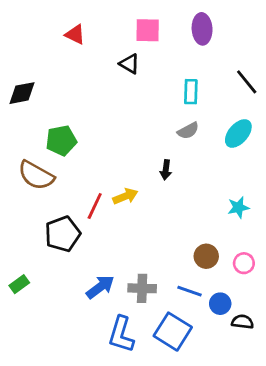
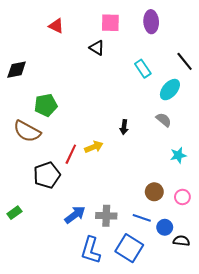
cyan rectangle: (191, 92) -> (143, 69), turned -36
gray semicircle: (188, 131) -> (164, 120), moved, turned -112
cyan ellipse: (238, 133) -> (170, 90), moved

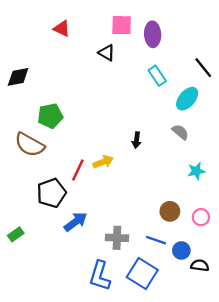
purple ellipse: (151, 22) -> (153, 34), moved
blue arrow: (75, 215) -> (76, 222), moved

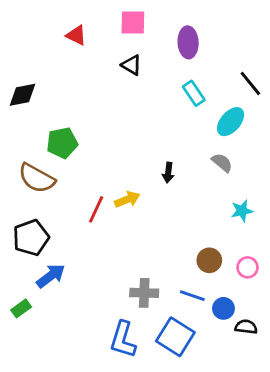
pink square: (122, 25) -> (133, 23), moved
black pentagon: (51, 193) -> (31, 238), moved
blue arrow: (76, 222) -> (51, 276), moved
green rectangle: (16, 234) -> (21, 308), moved

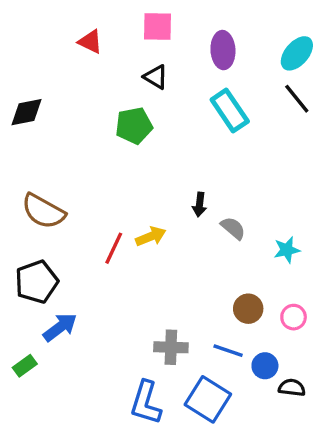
cyan rectangle: (194, 93) -> (230, 110), size x1.4
cyan ellipse: (231, 122) -> (297, 53), moved
green pentagon: (62, 143) -> (134, 126), moved
gray semicircle: (222, 163) -> (233, 228), moved

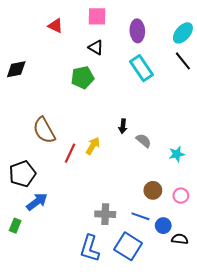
brown semicircle: (43, 211) -> (44, 130), moved, turned 32
yellow arrow: (151, 236) -> (93, 146), turned -36
green rectangle: (25, 366) -> (15, 226), turned -32

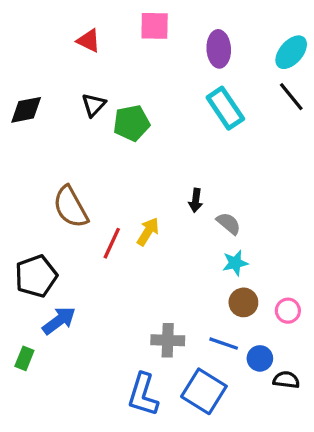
black triangle: (96, 47) -> (94, 105), moved, turned 42
cyan star: (177, 154) -> (235, 263), moved

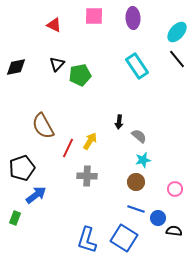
purple ellipse: (219, 49) -> (133, 18), moved
brown circle: (243, 302) -> (136, 182), moved
gray cross: (168, 340) -> (87, 176), moved

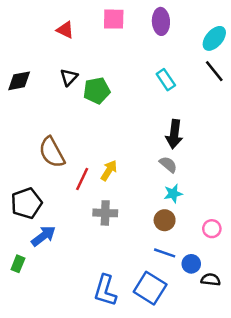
cyan rectangle: (137, 66) -> (166, 80), size x0.7
black arrow: (119, 122) -> (174, 134), moved, size x1.6

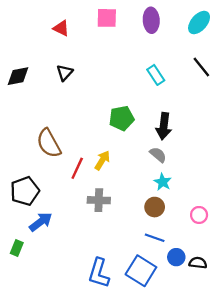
cyan ellipse: (214, 38) -> (199, 23), moved
green pentagon: (97, 91) -> (122, 118), moved
cyan star: (173, 194) -> (163, 182), turned -30
blue circle: (191, 264) -> (176, 257), moved

